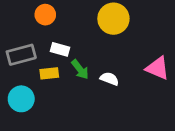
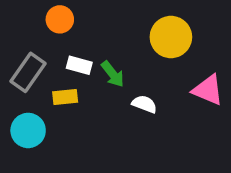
yellow circle: (113, 19) -> (171, 37), moved
gray rectangle: (21, 55) -> (28, 72), turned -40
green arrow: (80, 69) -> (113, 74), moved

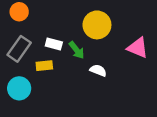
orange circle: (60, 19) -> (19, 12), moved
yellow circle: (171, 37) -> (97, 25), moved
pink triangle: (208, 90) -> (138, 48), moved

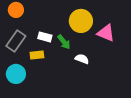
pink triangle: (138, 48) -> (106, 33), moved

